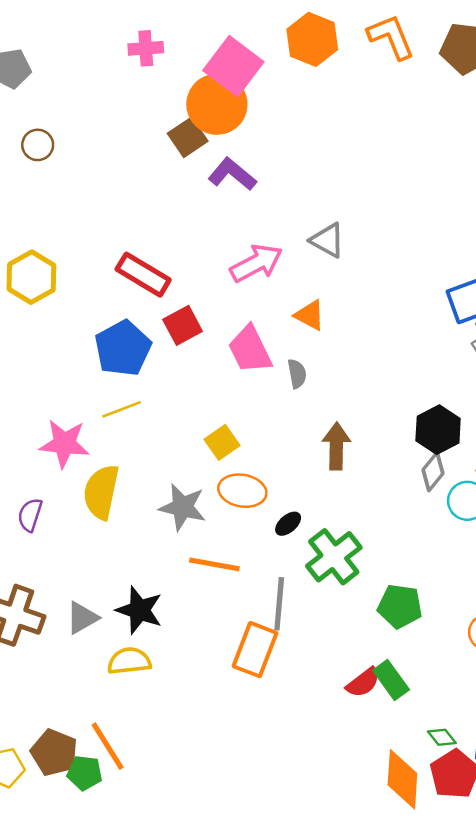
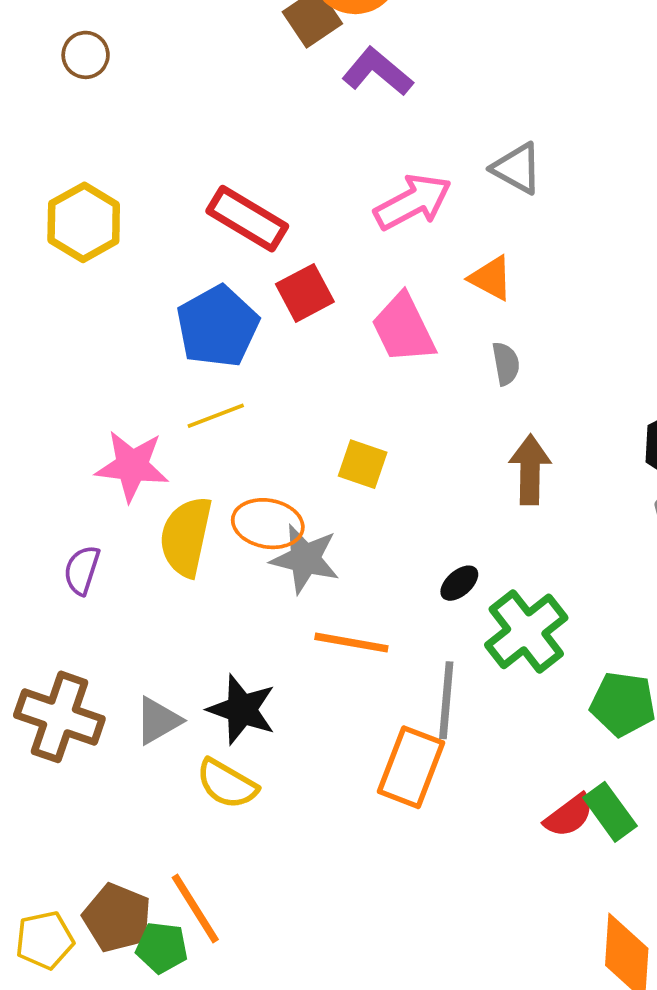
brown circle: (38, 145) -> (86, 55), moved
gray semicircle: (297, 374) -> (506, 364), moved
yellow square: (222, 442) -> (363, 464), turned -36
orange ellipse: (242, 491) -> (268, 524), moved
yellow semicircle: (129, 661) -> (227, 784), turned -144

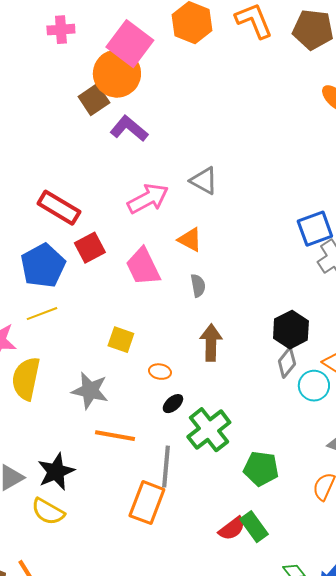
orange ellipse: (268, 524) -> (160, 372), moved, size x0.6
black star: (242, 710) -> (56, 472), turned 30

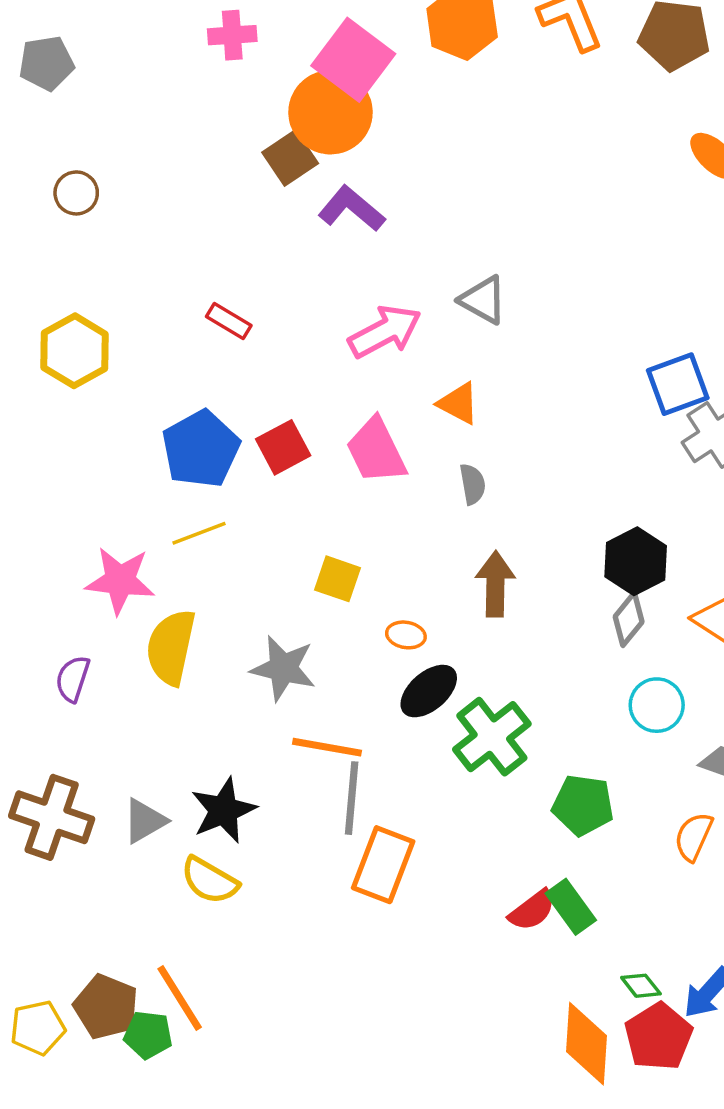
red rectangle: (59, 208) -> (229, 321), moved, size x0.6
red square: (90, 248) -> (283, 447), moved
cyan circle: (314, 386) -> (657, 705), moved
black ellipse: (173, 404) -> (429, 691), size x1.6
gray line: (166, 467) -> (352, 798), moved

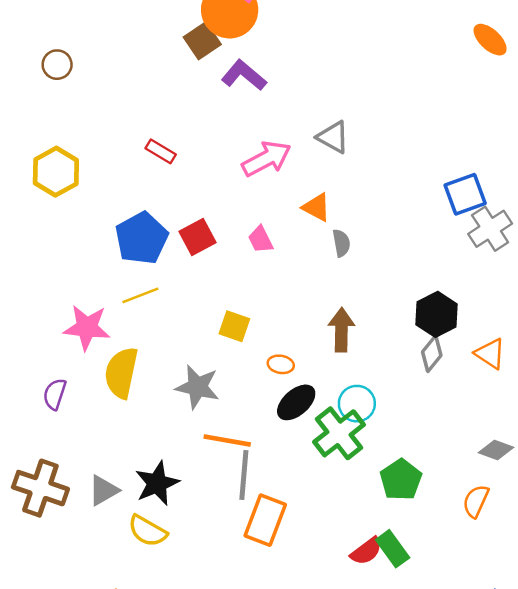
pink trapezoid: (376, 451) -> (260, 239), size x0.6
gray semicircle: (473, 484) -> (341, 243), moved
cyan circle: (657, 705) -> (357, 404), moved
green pentagon: (583, 805) -> (401, 480), turned 30

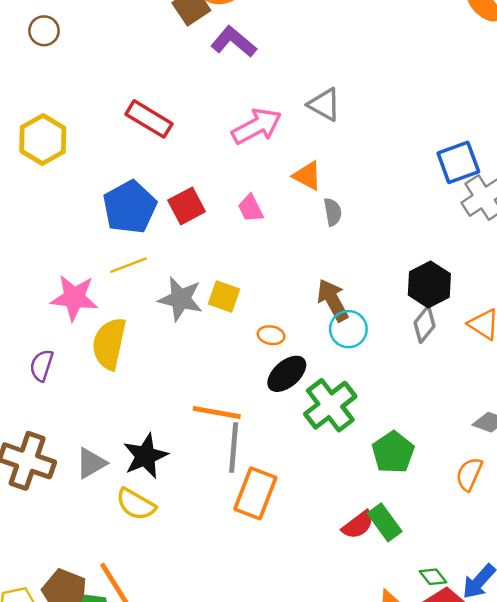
red rectangle: (161, 151) -> (149, 119), size x1.5
brown arrow: (341, 330) -> (333, 300), turned -30
gray star: (197, 387) -> (180, 299), moved
cyan circle: (357, 404) -> (348, 329), moved

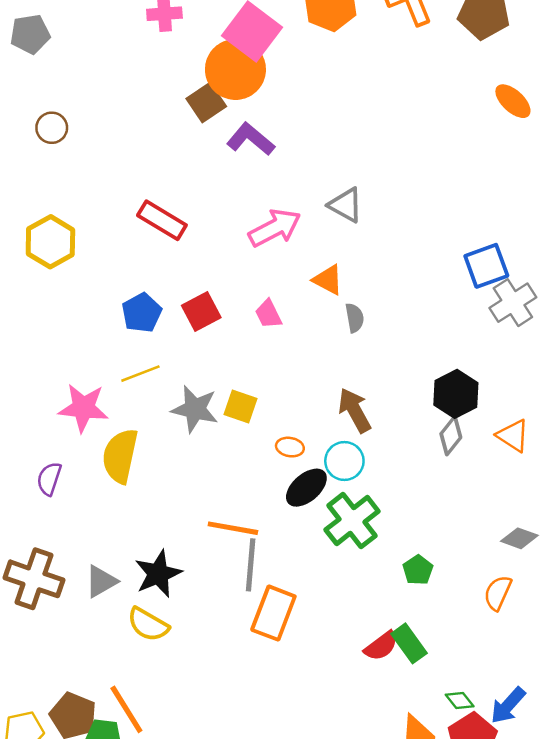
blue pentagon: (130, 207) -> (142, 313), size x0.7
cyan circle: (348, 329) -> (344, 461), moved
green pentagon: (393, 452) -> (418, 570), size x0.7

